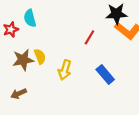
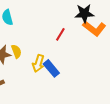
blue rectangle: (105, 74) -> (51, 68), moved

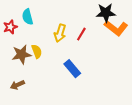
yellow arrow: (38, 63) -> (60, 33), moved

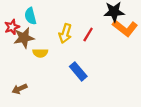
yellow semicircle: (37, 51) -> (40, 53), turned 112
brown star: (21, 54) -> (24, 38), moved

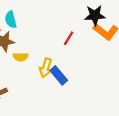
yellow arrow: (65, 33) -> (46, 68), moved

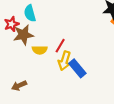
red line: (69, 38) -> (60, 46), moved

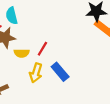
yellow arrow: (64, 61) -> (36, 73), moved

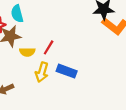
blue rectangle: (60, 72) -> (67, 71), turned -30

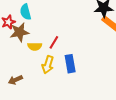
blue rectangle: (67, 71) -> (70, 64), turned 60

